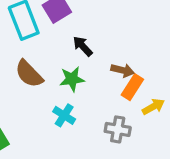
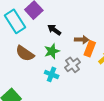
gray cross: (118, 129) -> (73, 65), moved, turned -35

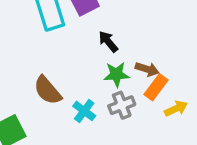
green star: (52, 51) -> (116, 74), moved
brown semicircle: (25, 53) -> (48, 90), moved

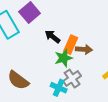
orange rectangle: (156, 87) -> (71, 45), moved
cyan cross: (84, 111) -> (59, 88), moved

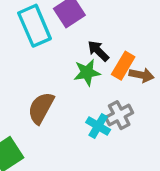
green star: (63, 58) -> (87, 73), moved
brown semicircle: (18, 80) -> (41, 108), turned 75

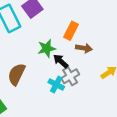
black arrow: (98, 51) -> (61, 61), moved
orange rectangle: (123, 66) -> (71, 31), moved

